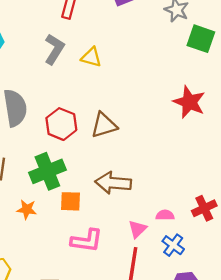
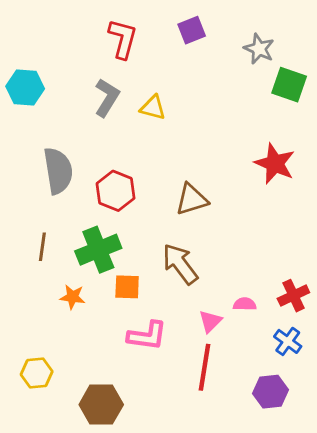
brown triangle: (104, 125) -> (192, 199), moved
brown arrow: (113, 183) -> (180, 264), turned 48
blue cross: (173, 245) -> (288, 341), moved

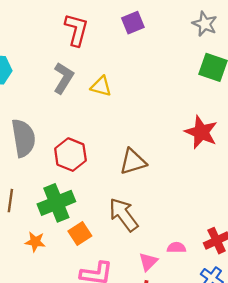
gray star: (259, 49) -> (205, 24), moved
orange square: (127, 287) -> (80, 233), turned -35

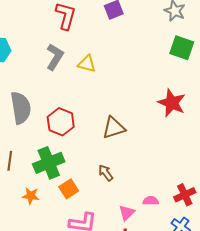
brown arrow: (123, 215) -> (106, 173), size x0.6

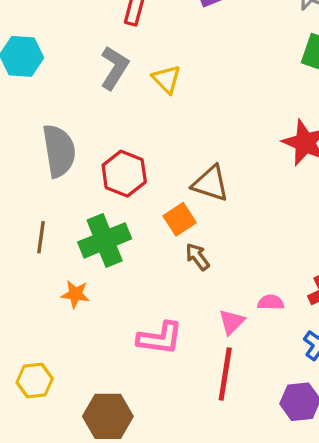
yellow triangle: (87, 64) -> (167, 79), turned 30
brown triangle: (114, 128) -> (210, 183), turned 35
orange square: (69, 189) -> (180, 219), moved

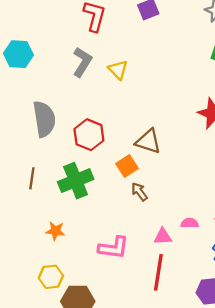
orange star: (75, 294) -> (55, 231), moved
pink triangle: (232, 322) -> (163, 237), turned 42
yellow hexagon: (35, 381) -> (51, 277), moved

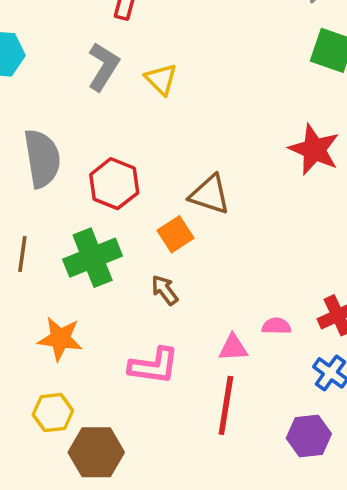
brown arrow: (139, 192) -> (165, 290), moved
orange star: (55, 231) -> (60, 339), size x1.4

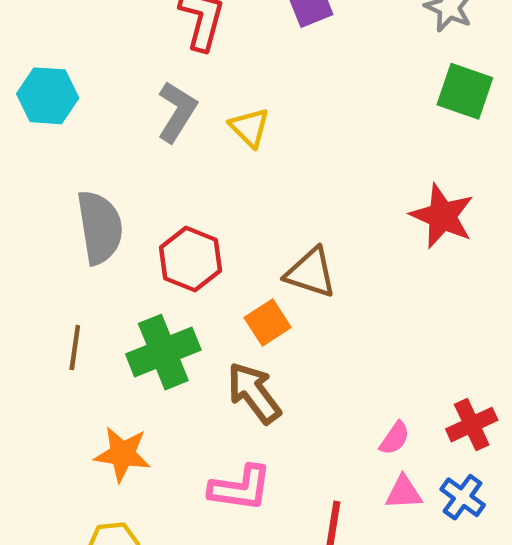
brown arrow: (165, 290) -> (254, 393), size x1.6
pink semicircle: (276, 326) -> (395, 438), turned 124
pink triangle: (233, 348) -> (404, 493), moved

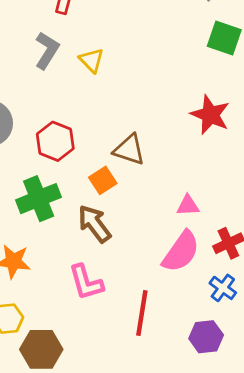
pink semicircle: (395, 438) -> (181, 252), size x2.0
pink L-shape: (240, 488) -> (86, 282), turned 66
pink triangle: (404, 493) -> (188, 206), moved

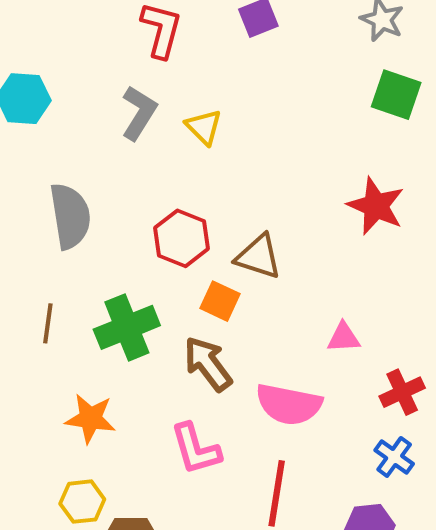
red hexagon: (55, 141) -> (182, 238), moved
orange square: (103, 180) -> (220, 301), turned -32
pink semicircle: (181, 252) -> (289, 404), moved, turned 66

